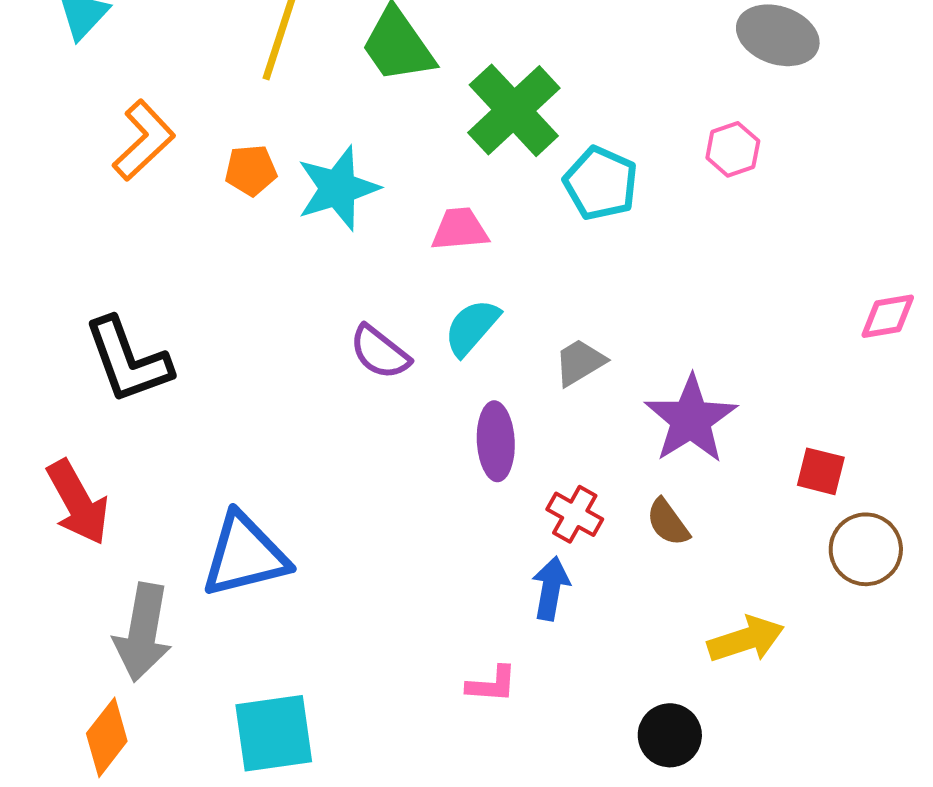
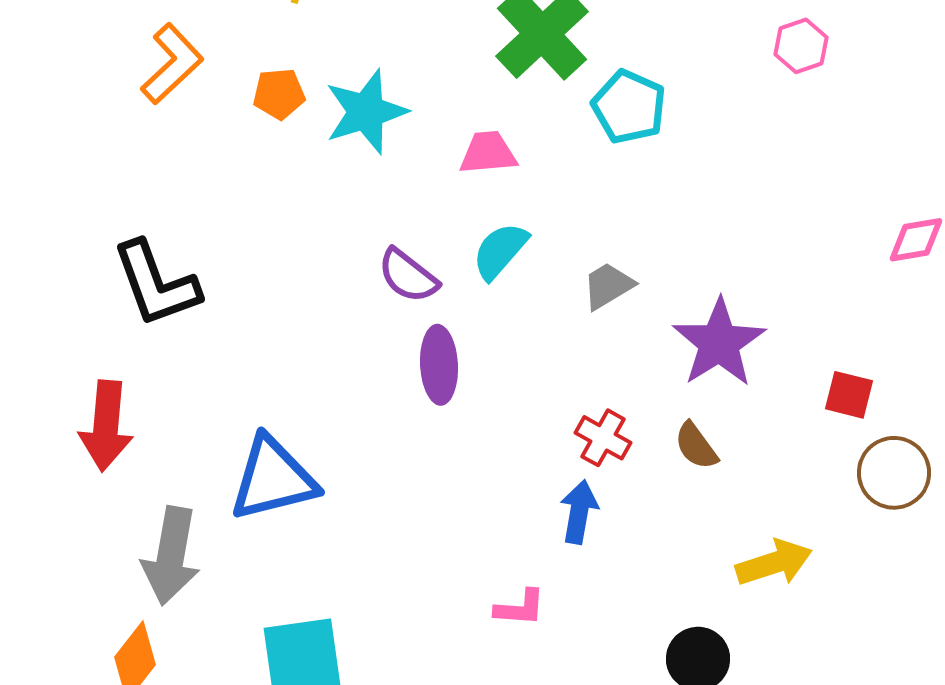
pink hexagon: (733, 149) -> (801, 46), moved
purple ellipse: (496, 441) -> (439, 365), moved
red arrow: (78, 502) -> (106, 426), turned 34

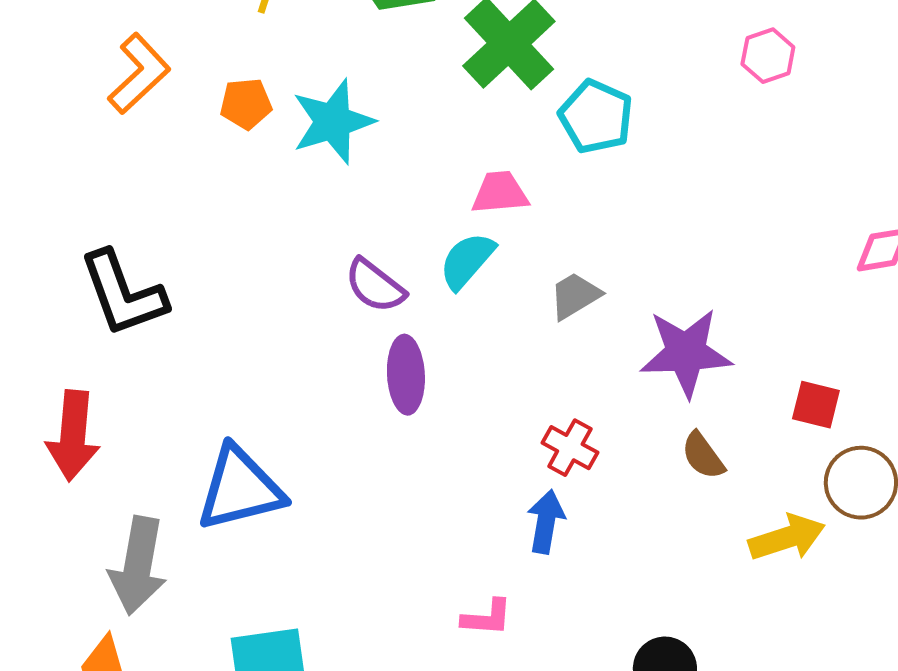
pink trapezoid: (488, 153) -> (500, 193), moved
purple star: (719, 343) -> (686, 353), turned 30
brown semicircle: (696, 446) -> (703, 456), moved
yellow arrow: (774, 563) -> (787, 538), moved

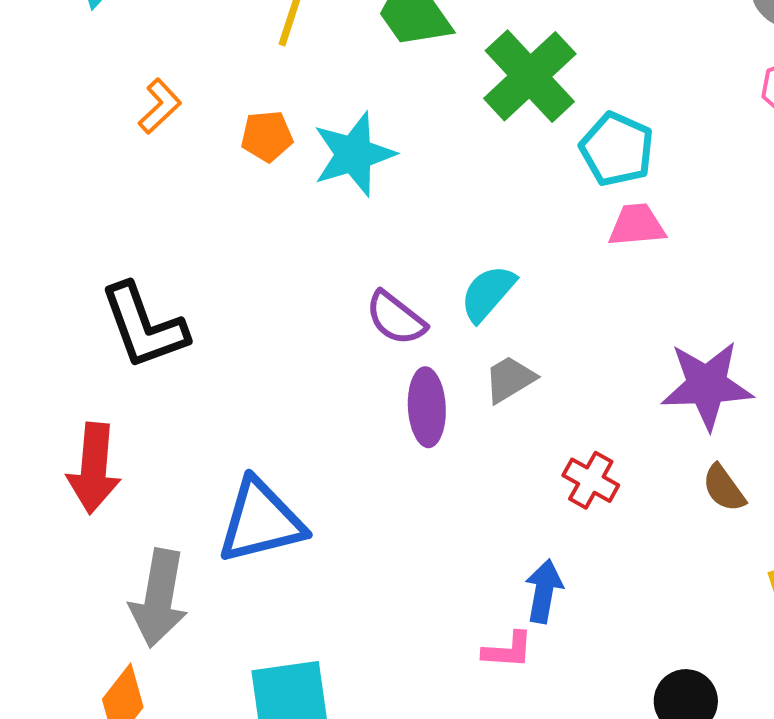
orange L-shape: (139, 74) -> (160, 106), size x0.7
pink trapezoid: (500, 193) -> (637, 225), moved
gray trapezoid: (575, 296) -> (510, 379), moved
blue arrow: (546, 522) -> (544, 591), moved

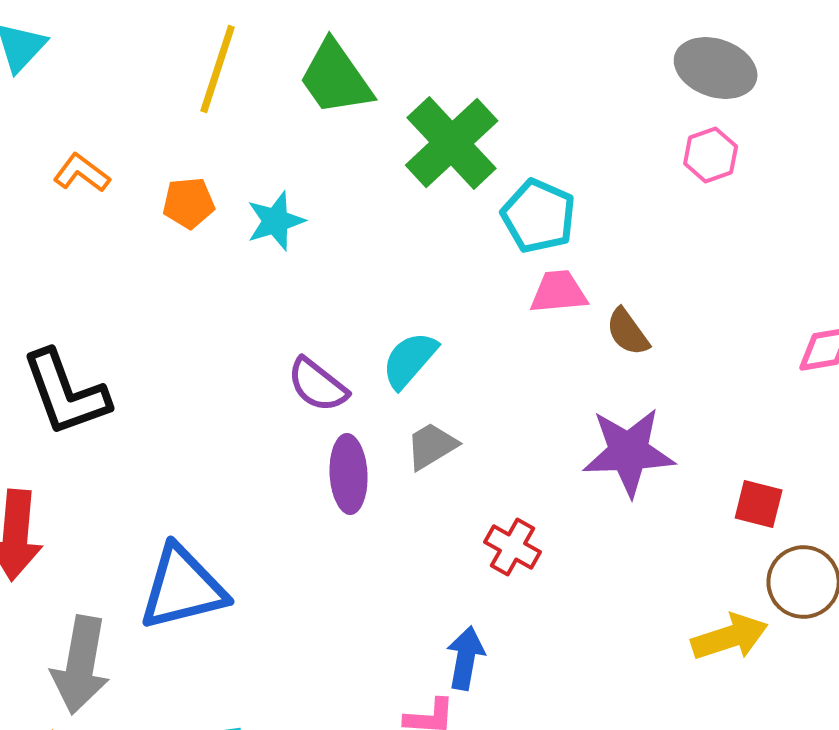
orange L-shape: (160, 106) -> (82, 173), turned -100
cyan star: (354, 154) -> (276, 221), size x0.7
brown semicircle: (724, 488) -> (628, 332), moved

